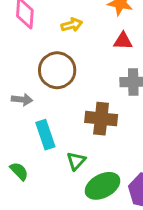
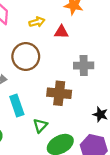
red triangle: (123, 41) -> (61, 32), moved

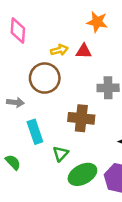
yellow arrow: (37, 22) -> (59, 50), moved

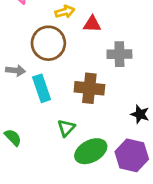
red triangle: (84, 51) -> (92, 24), moved
cyan rectangle: (35, 132) -> (42, 88), moved

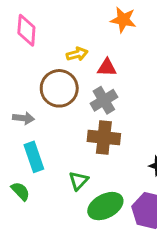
gray cross: (119, 54) -> (104, 100), moved, turned -30
cyan rectangle: (42, 88) -> (34, 157), moved

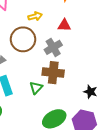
red triangle: (107, 67) -> (64, 25), moved
green triangle: (79, 181) -> (36, 88), moved

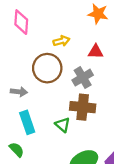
green triangle: (36, 88) -> (63, 125), turned -32

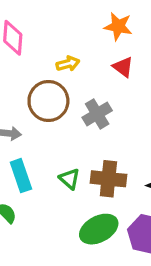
red triangle: (96, 52) -> (123, 67), moved, turned 35
brown cross: (83, 107) -> (108, 179), moved

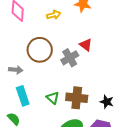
yellow arrow: (68, 64) -> (54, 15), moved
red triangle: (123, 67) -> (86, 45), moved

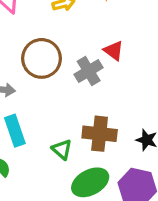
green triangle: (53, 98) -> (62, 149), moved

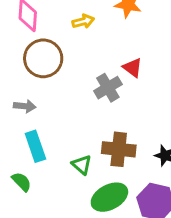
brown circle: (42, 58) -> (43, 58), moved

